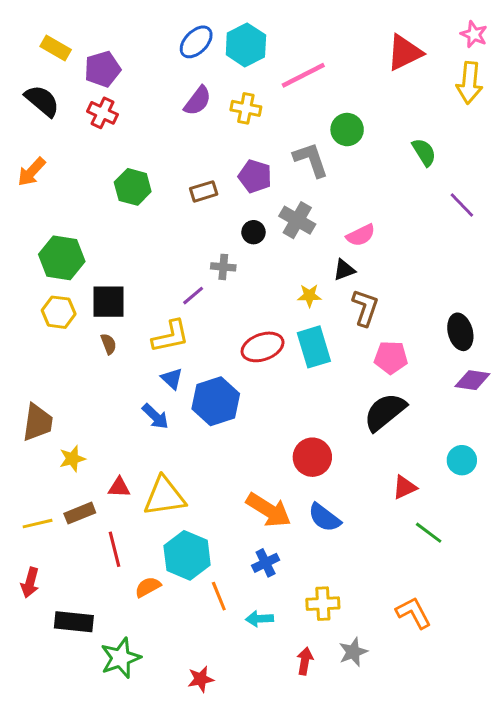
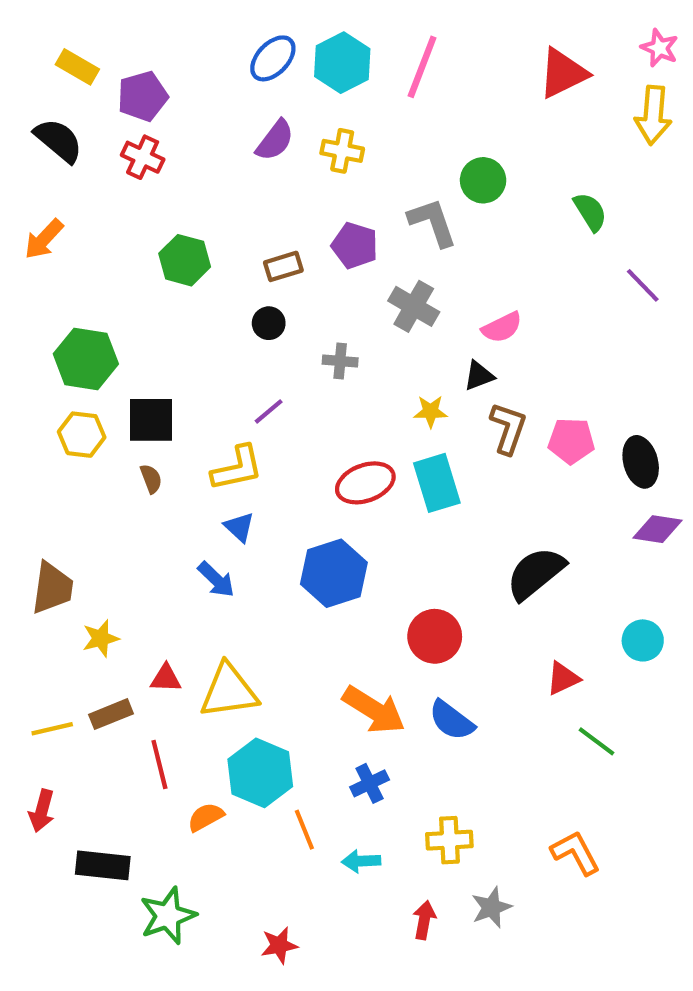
pink line: (303, 75) -> (422, 67), moved, turned -42
black circle: (253, 232) -> (269, 323), moved
gray cross: (223, 267) -> (340, 361), moved
pink pentagon: (391, 358) -> (571, 441), moved
blue hexagon: (216, 401) -> (334, 573), moved

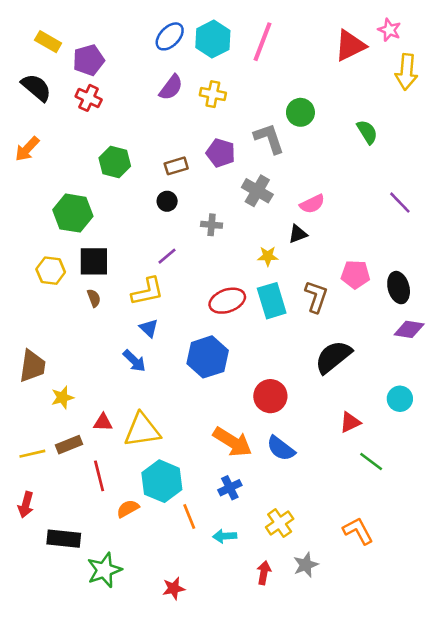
pink star: (660, 48) -> (389, 30), moved
purple line: (643, 285) -> (400, 203), moved
green hexagon: (86, 359) -> (73, 213), moved
brown L-shape: (508, 428) -> (316, 297), moved
yellow cross: (449, 840) -> (280, 523), turned -32

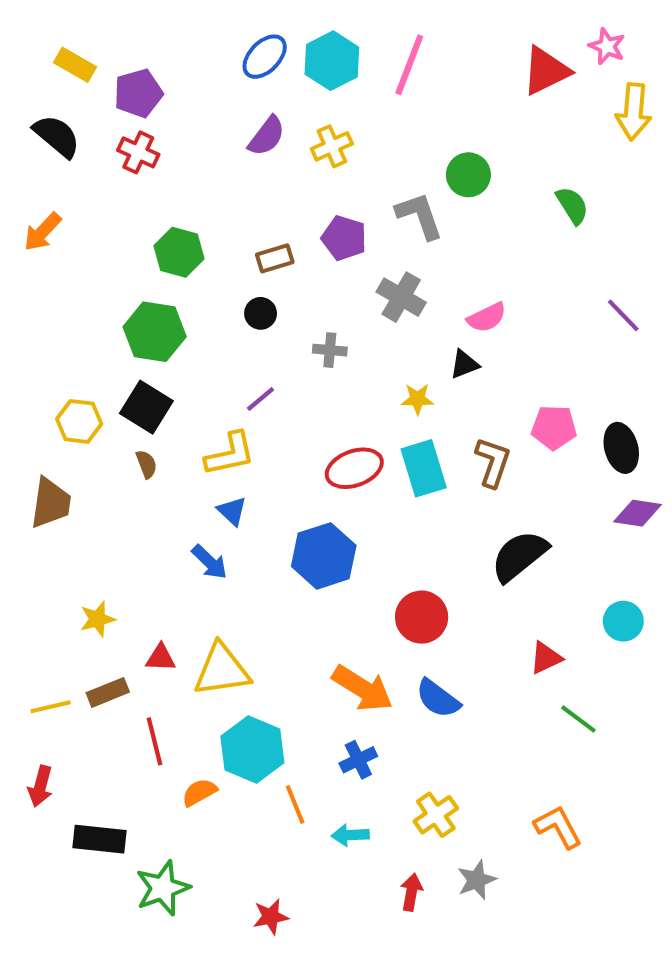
yellow cross: (213, 94) -> (332, 146), turned -35
green hexagon: (73, 213) -> (155, 332), moved
black square: (94, 261) -> (146, 407), turned 32
brown trapezoid: (32, 366) -> (51, 503), moved

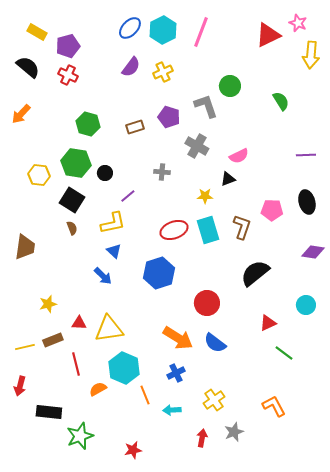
black circle: (261, 313) -> (105, 173), moved
purple line: (623, 315) -> (306, 155), turned -48
yellow hexagon: (79, 421) -> (39, 175), moved
black ellipse: (621, 448) -> (307, 202), moved

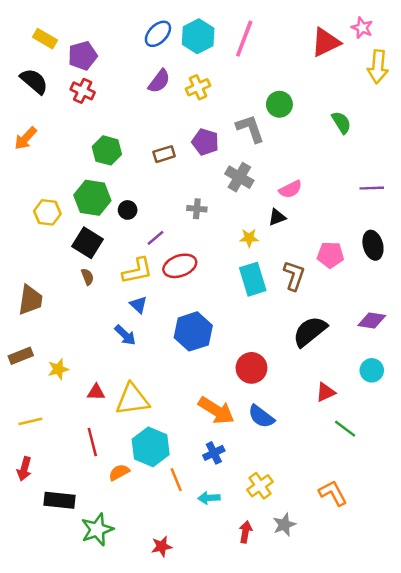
red ellipse: (174, 230) -> (180, 266), moved
purple diamond: (313, 252) -> (372, 321), moved
brown rectangle: (53, 340) -> (21, 356), moved

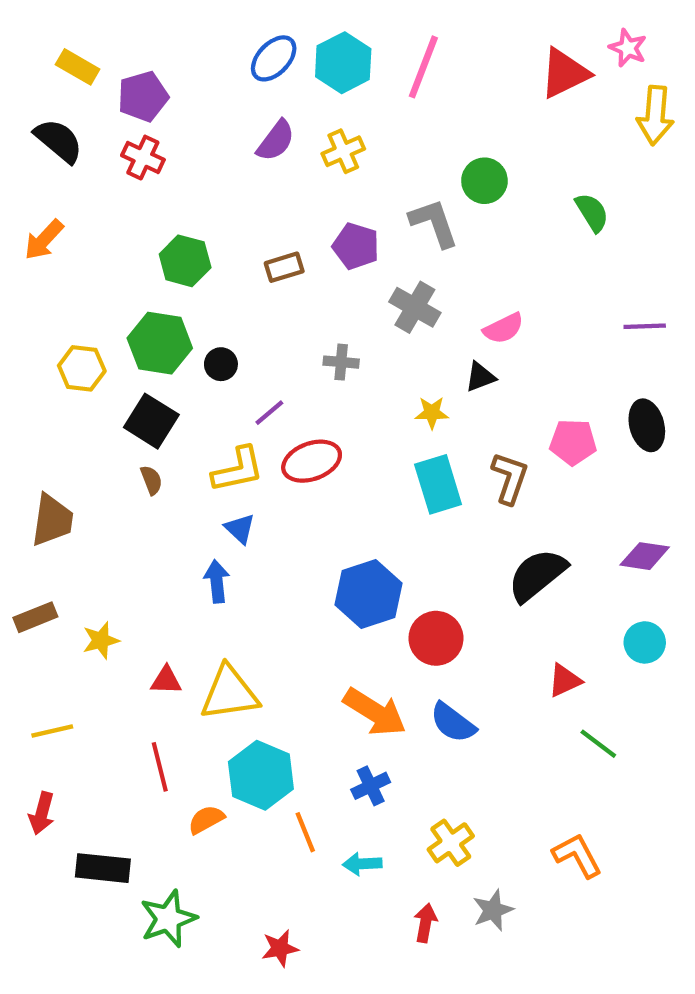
blue hexagon: (193, 331) -> (369, 594), moved
blue arrow: (125, 335) -> (217, 581), turned -140

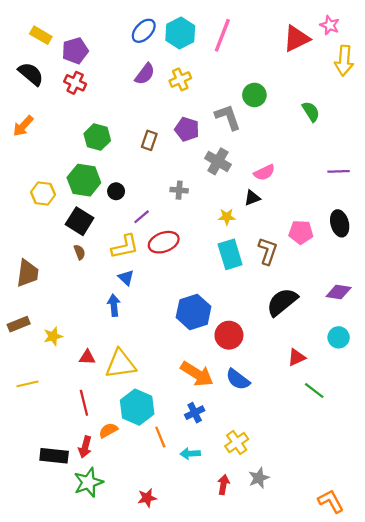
brown rectangle: (284, 267) -> (149, 140), turned -54
red arrow: (42, 813) -> (85, 447), moved
orange L-shape: (577, 855) -> (331, 501), moved

